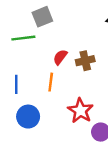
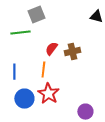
red star: (80, 111) -> (48, 94), moved

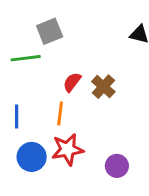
brown cross: (72, 52) -> (103, 87), turned -35
red star: (48, 94) -> (68, 149), turned 30
purple circle: (85, 112) -> (117, 166), moved

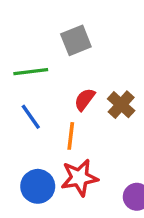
gray square: (50, 31) -> (76, 40), moved
blue line: (17, 117) -> (31, 117), moved, turned -35

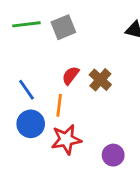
green line: (31, 72) -> (26, 24), moved
blue circle: (38, 186) -> (31, 124), moved

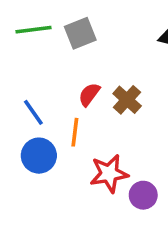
red star: (66, 139) -> (109, 174), moved

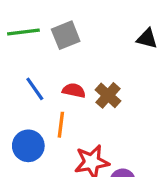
red semicircle: (89, 94) -> (74, 91), turned 65
blue line: (33, 112) -> (35, 89), moved

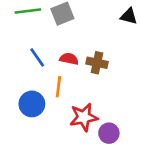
brown cross: (108, 95) -> (97, 63), turned -30

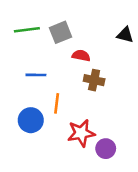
blue line: (37, 57) -> (36, 75), turned -54
red semicircle: (69, 59) -> (81, 56), moved

